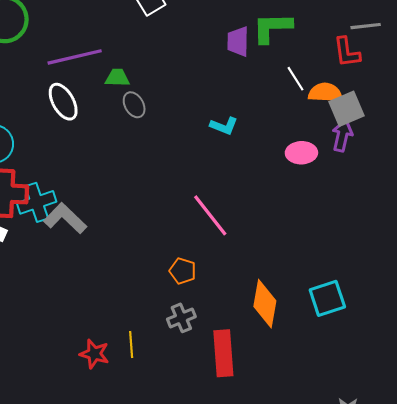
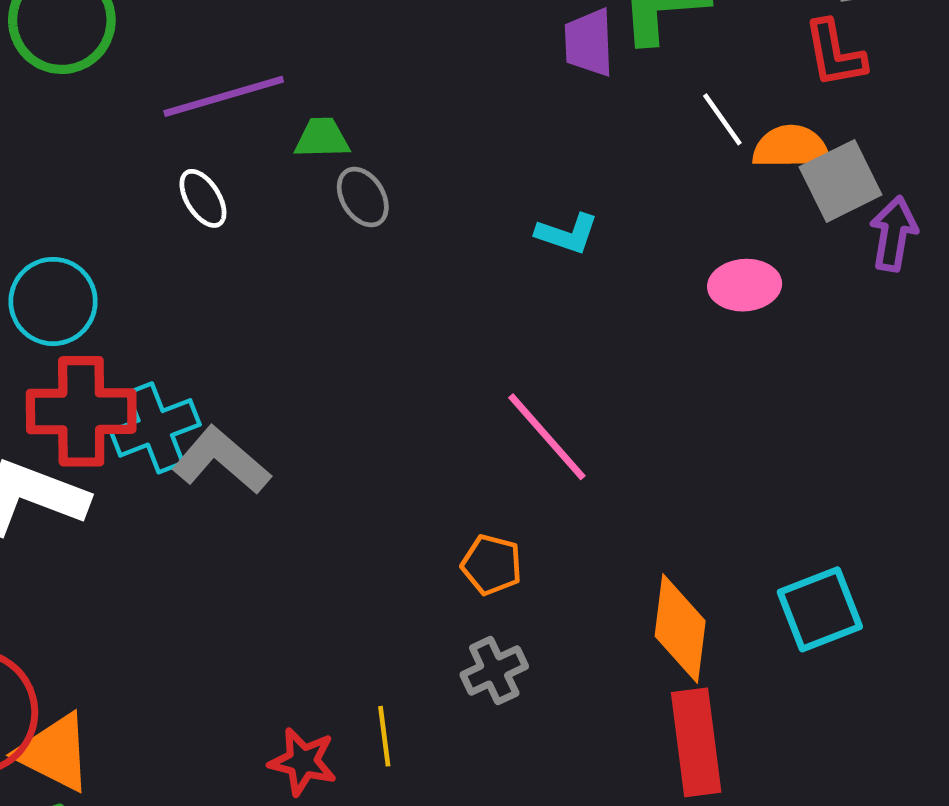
white ellipse: (63, 102) -> (203, 198), size x0.7
purple arrow: (342, 136) -> (894, 234), moved
red rectangle: (223, 353) -> (696, 742), moved

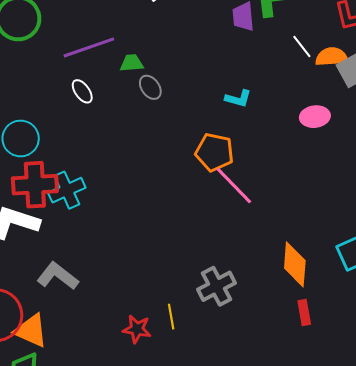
gray L-shape: (221, 460) -> (58, 276), moved
orange pentagon: (492, 565) -> (214, 152), moved, size x1.5
gray cross: (494, 671) -> (217, 286), size x1.4
red rectangle: (696, 742) -> (304, 312), size x0.6

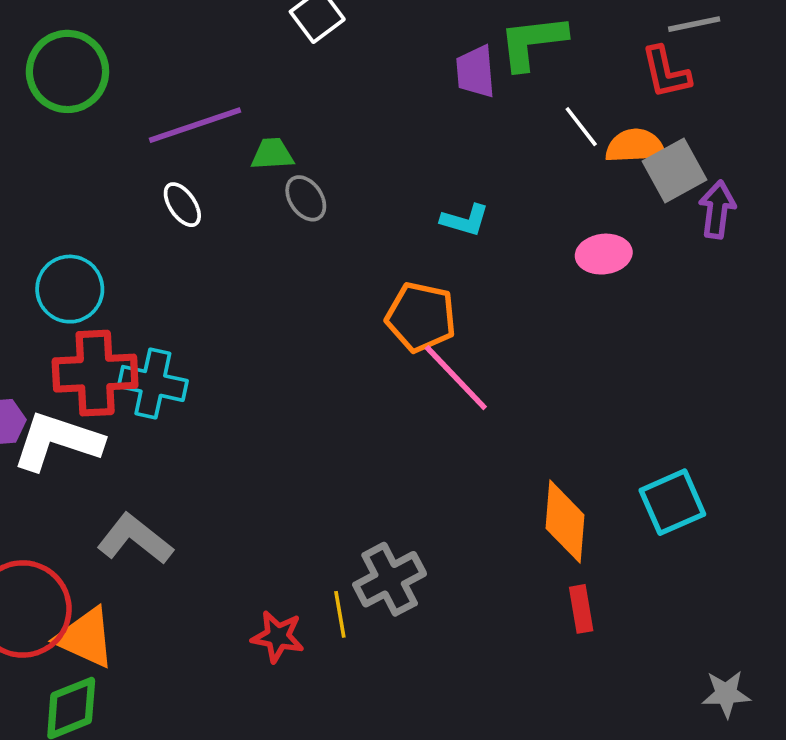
cyan cross: (67, 190) -> (153, 383), turned 36
gray cross: (217, 286) -> (390, 579), moved

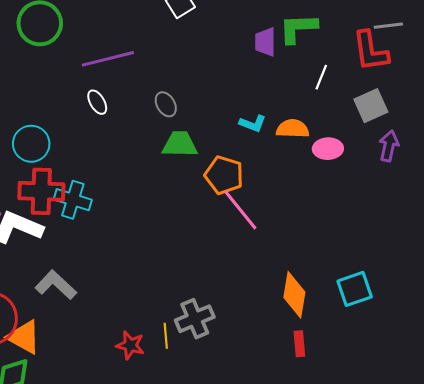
red L-shape: (666, 72) -> (371, 51), size x1.4
white line: (581, 127) -> (321, 77), turned 55
orange semicircle: (635, 146) -> (293, 129), moved
green trapezoid: (272, 154) -> (180, 144), moved, size x1.5
purple arrow: (717, 209) -> (389, 146), moved

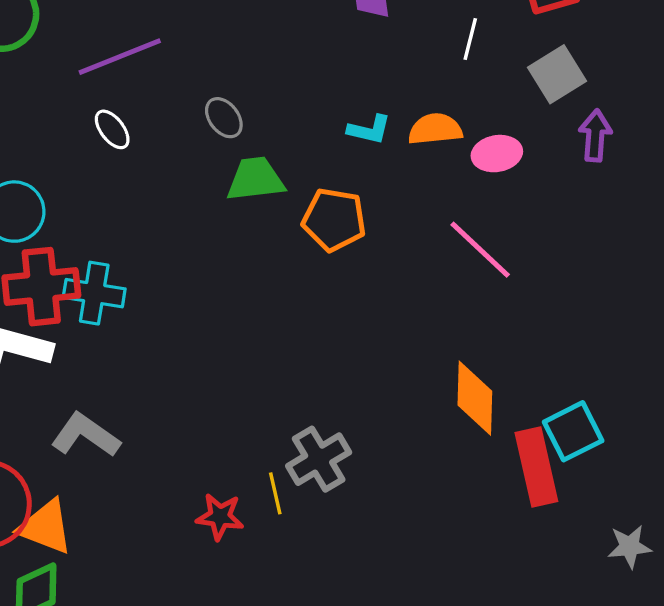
pink line: (241, 210) -> (480, 250), moved
cyan square: (355, 289) -> (573, 431), moved
red rectangle: (299, 344) -> (536, 467), moved, size x1.8

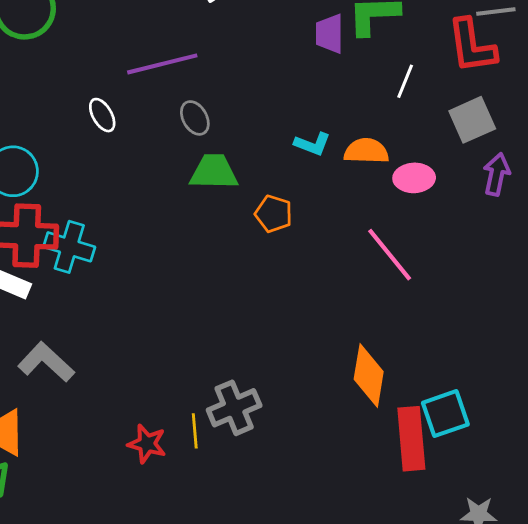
purple line: (120, 57) -> (162, 64), moved
orange pentagon: (334, 220) -> (274, 214), size x0.7

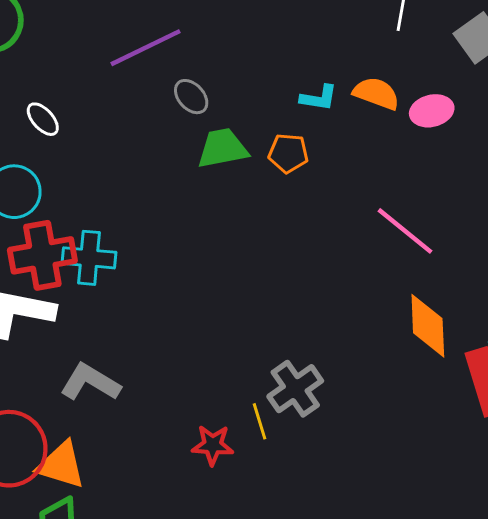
white ellipse: (102, 115) -> (43, 119), moved
orange semicircle: (366, 151) -> (376, 93), turned 30
orange pentagon: (274, 214) -> (288, 153), moved
pink line: (390, 255) -> (405, 231), moved

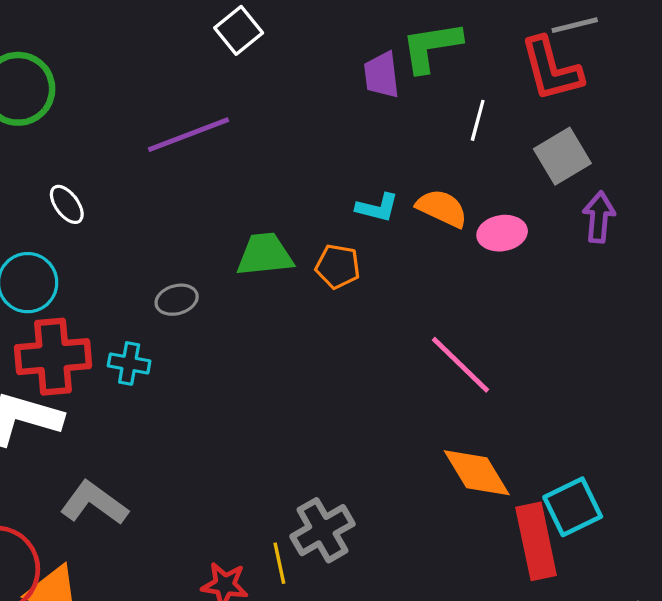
gray ellipse: (191, 97) -> (177, 300), moved, turned -69
cyan cross: (89, 258) -> (129, 363), moved, size x0.7
orange diamond: (428, 326) -> (477, 473), turned -34

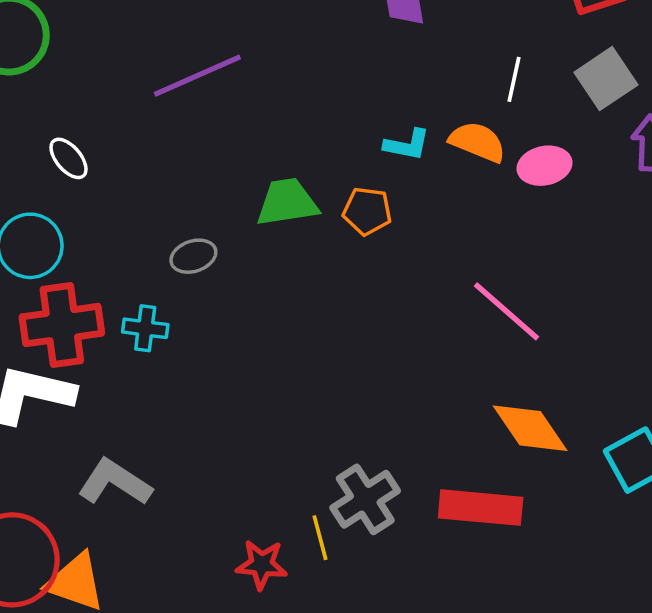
white line: (478, 120) -> (514, 79), moved
red rectangle: (536, 541) -> (481, 508), moved, turned -70

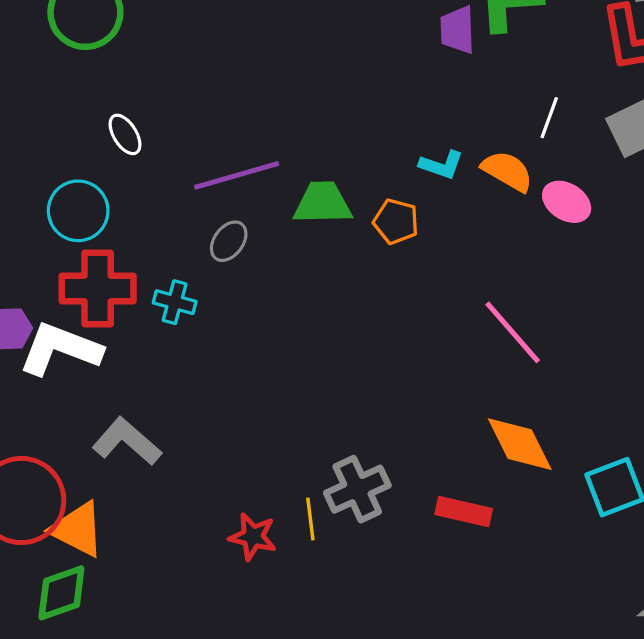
purple line: (197, 76) -> (237, 175), moved
pink ellipse: (545, 166) -> (567, 202), turned 36
gray ellipse: (193, 256) -> (229, 241), turned -42
red rectangle: (481, 508) -> (464, 511), size x0.7

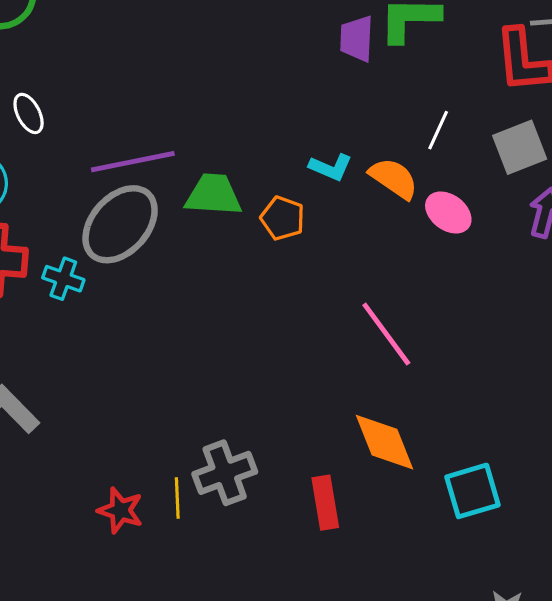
gray ellipse: (229, 241) -> (120, 224), size x2.0
red rectangle: (464, 511) -> (325, 503), turned 63

